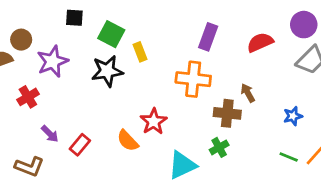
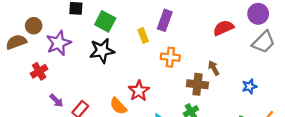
purple rectangle: (208, 37) -> (165, 20), moved
yellow rectangle: (140, 52) -> (143, 35), moved
orange cross: (193, 79) -> (170, 57), size x0.7

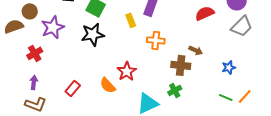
brown arrow: (214, 68) -> (196, 50), turned 144
purple arrow: (56, 101) -> (34, 82), moved, turned -128

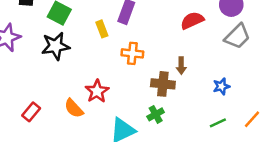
brown arrow: (196, 50) -> (181, 66), turned 64
orange line: (245, 96) -> (252, 119), moved
green line: (226, 97) -> (218, 123), turned -48

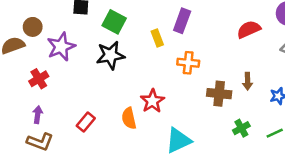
brown arrow: (181, 66) -> (247, 81), moved
orange semicircle: (74, 108) -> (129, 118), turned 30
green cross: (156, 114) -> (241, 128), moved

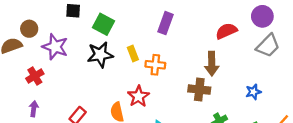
yellow rectangle: (157, 38) -> (133, 54), moved
purple star: (61, 47) -> (55, 47), turned -30
orange cross: (188, 63) -> (155, 65), moved
brown arrow: (247, 81) -> (212, 64), moved, size x1.5

